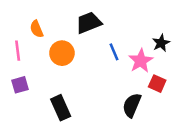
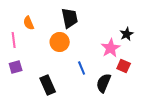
black trapezoid: (89, 23) -> (70, 18), turned 100
blue line: (114, 52) -> (82, 68), moved
orange circle: (62, 53) -> (60, 42), moved

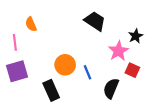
black trapezoid: (70, 18) -> (95, 21), moved, turned -45
orange circle: (60, 42) -> (65, 65), moved
purple square: (16, 67) -> (17, 71), size x1.5

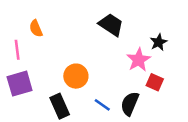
blue line: (88, 72) -> (102, 105), moved, turned -32

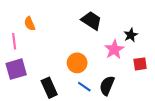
orange circle: (76, 76) -> (77, 63), moved
red square: (155, 82) -> (140, 64), moved, turned -32

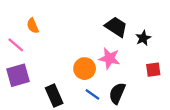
black trapezoid: (92, 21) -> (116, 27), moved
pink line: (14, 41) -> (16, 45), turned -42
pink star: (114, 49) -> (109, 58), moved, turned -30

